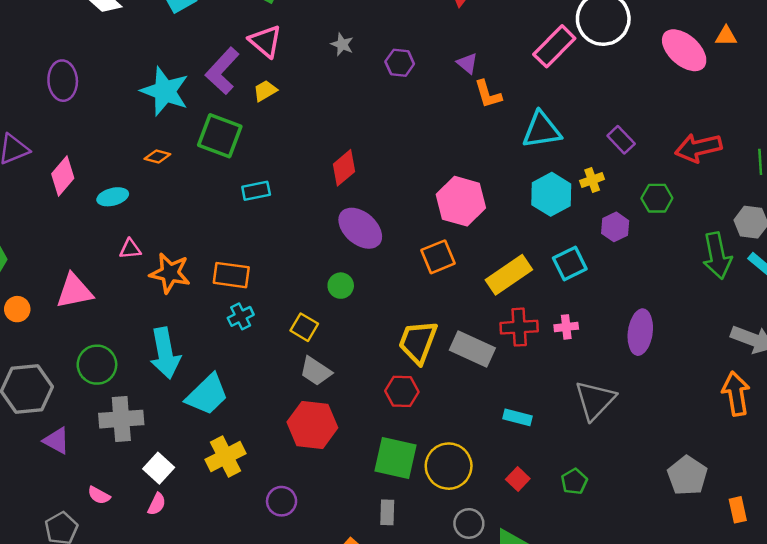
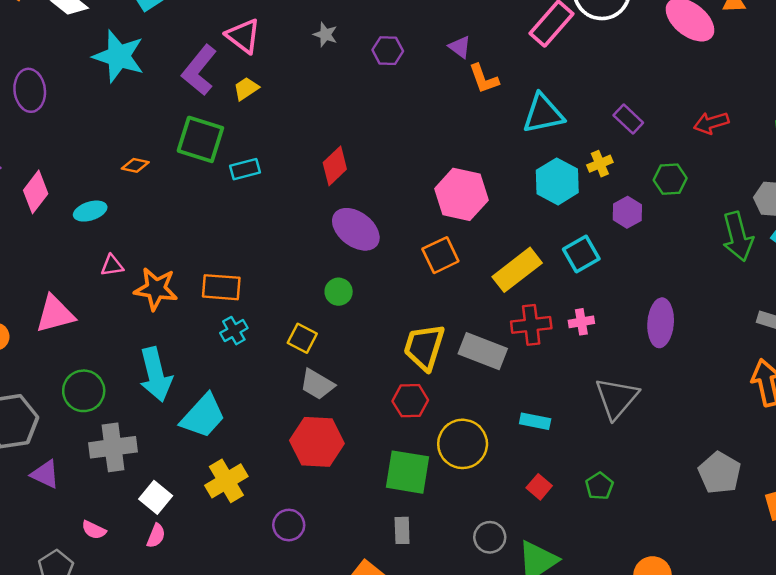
cyan star: (165, 91) -> (119, 56), moved
red arrow: (698, 148) -> (711, 123), size x0.7
cyan rectangle: (256, 191) -> (245, 169), moved
yellow circle: (449, 466) -> (463, 444), moved

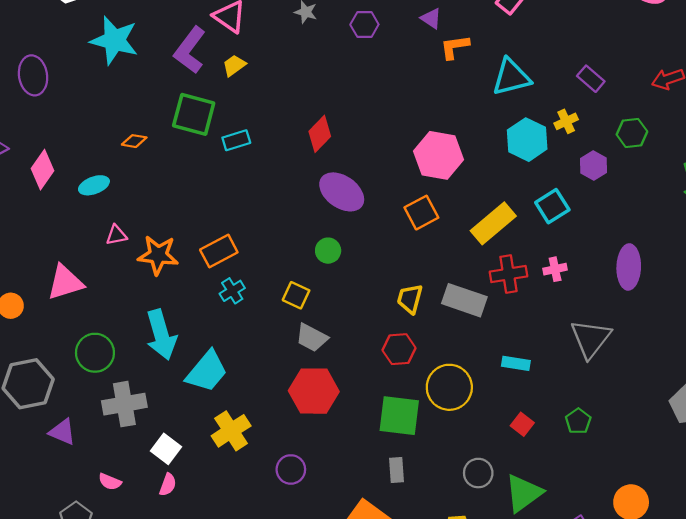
orange L-shape: (484, 79) -> (455, 47), turned 104
orange rectangle: (221, 287) -> (219, 251), turned -30
yellow trapezoid: (424, 347) -> (410, 299), size x0.7

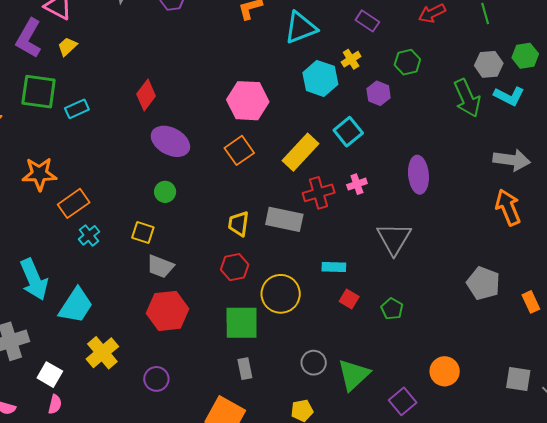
orange star: (158, 255) -> (39, 174), moved
red square: (522, 424) -> (349, 299), moved

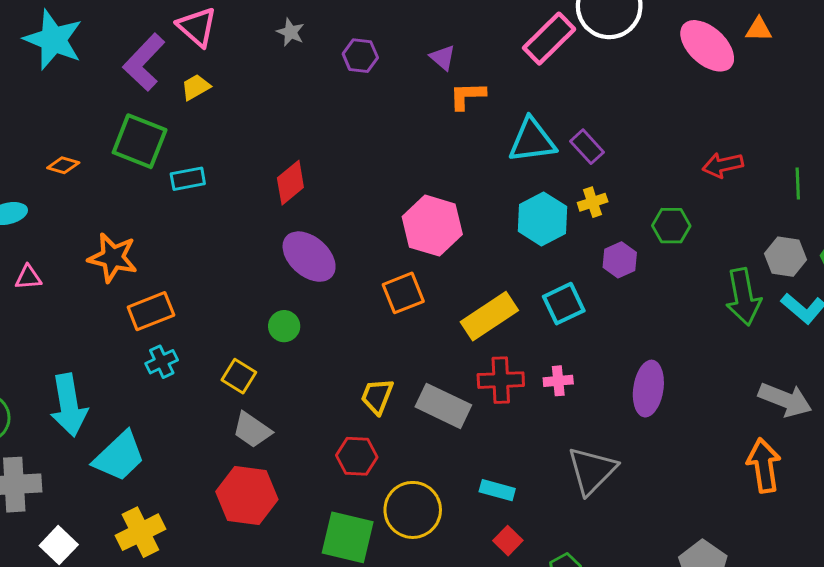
purple rectangle: (367, 21) -> (587, 147), moved

